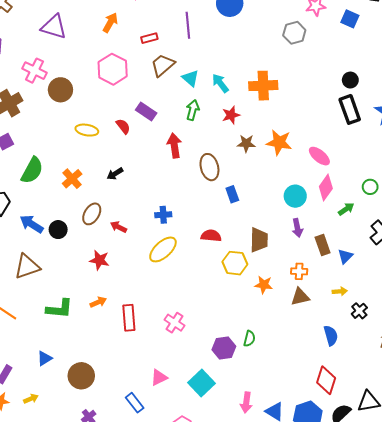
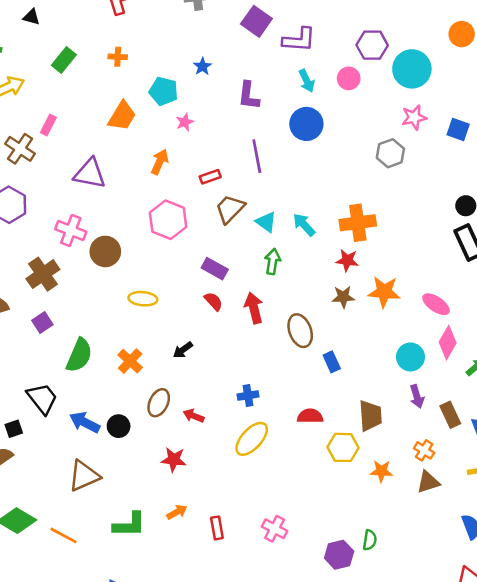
red star: (231, 115) -> (347, 260), moved, turned 30
red semicircle: (123, 126) -> (213, 301), moved
orange cross: (299, 271) -> (424, 450), turned 35
red rectangle: (129, 318) -> (217, 528), size x0.7

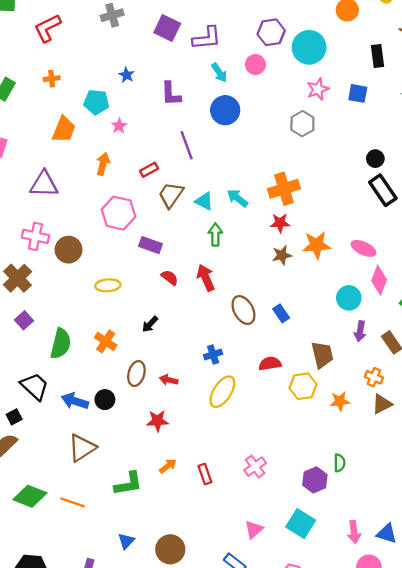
purple rectangle: (215, 269) -> (150, 245), moved
brown ellipse: (300, 331) -> (243, 310), moved
purple arrow: (417, 396) -> (360, 331), turned 36
pink cross: (275, 529) -> (255, 467), turned 35

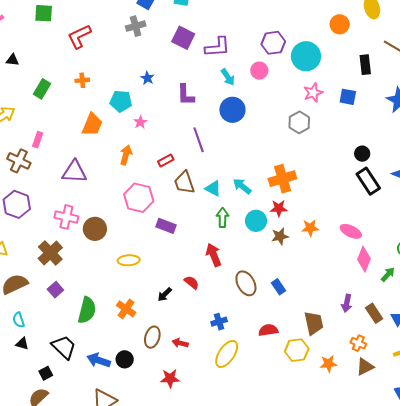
brown trapezoid: (171, 195) -> (184, 183), turned -55
orange star: (317, 245) -> (310, 228), size x0.7
red semicircle: (170, 278) -> (191, 282), moved
cyan circle: (349, 298) -> (256, 221), moved

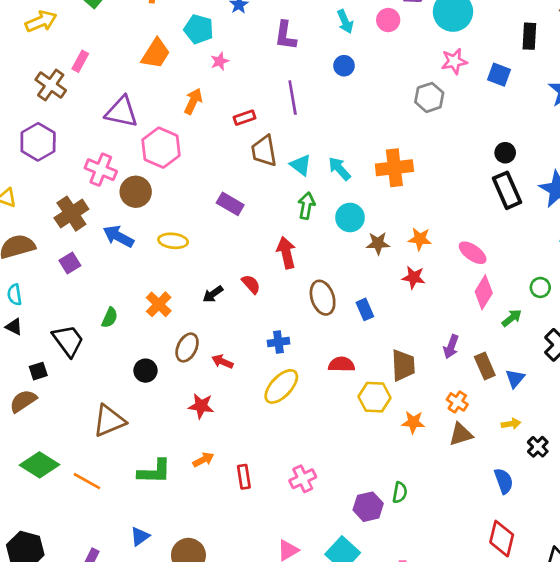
blue circle: (232, 110) -> (344, 66), size x0.6
pink hexagon: (139, 198) -> (161, 148), moved
red star: (279, 208) -> (414, 277), moved
green semicircle: (87, 310) -> (110, 318), moved, size x0.6
blue arrow: (99, 360) -> (118, 236), moved

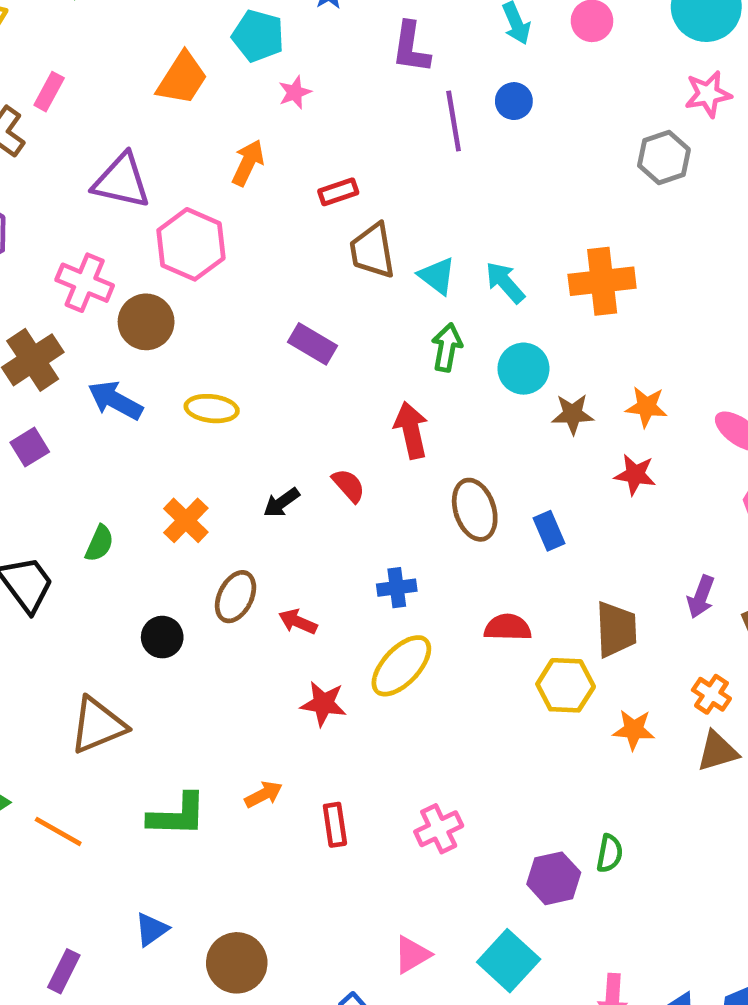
purple line: (293, 98) -> (454, 121), moved
red star: (201, 406) -> (323, 704), moved

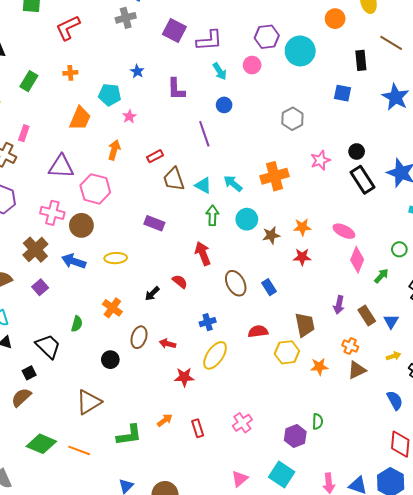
pink star: (708, 94) -> (320, 160), moved
purple line: (454, 121) -> (204, 134), moved

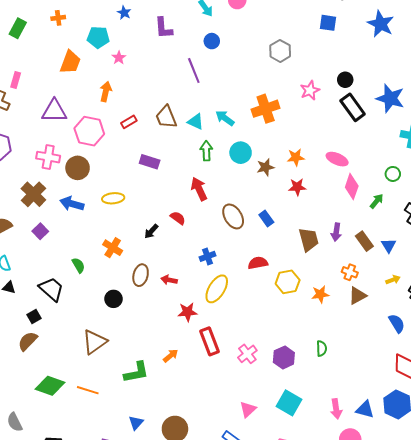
red rectangle: (155, 156) -> (129, 122), moved
green semicircle: (77, 324) -> (78, 265), turned -42
brown trapezoid: (305, 325) -> (309, 240), moved
red rectangle: (198, 428) -> (210, 341), moved, size x1.5
purple hexagon: (295, 436) -> (284, 357), moved

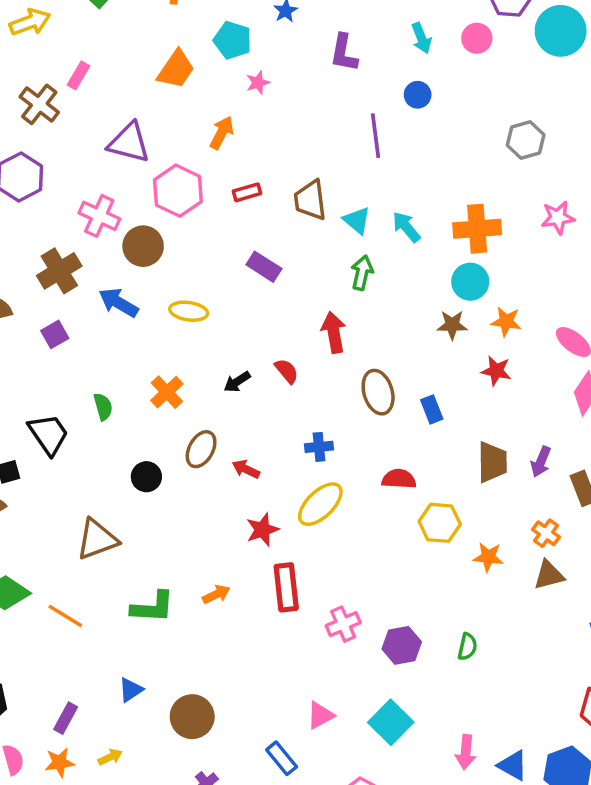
cyan circle: (241, 153) -> (470, 282), moved
red star: (187, 312) -> (262, 530), turned -30

